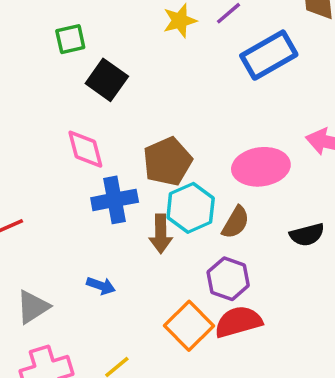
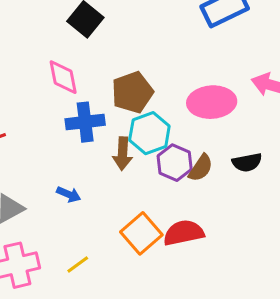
brown semicircle: (236, 222) -> (201, 168), moved
purple hexagon: (228, 279) -> (175, 163), moved

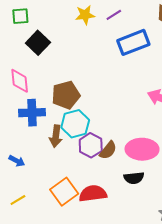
pink ellipse: (212, 102) -> (142, 149), moved
black semicircle: (247, 162) -> (134, 178), moved
yellow line: (78, 265) -> (18, 200), moved

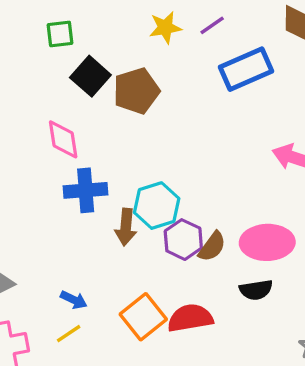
brown pentagon: (66, 95) -> (136, 91), moved
blue arrow: (17, 161) -> (74, 300), moved

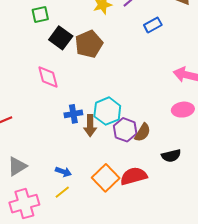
blue rectangle: (246, 69) -> (153, 25), size x0.6
blue cross: (86, 190) -> (73, 114), moved, size x0.7
pink ellipse: (267, 242) -> (183, 110), moved, size x0.7

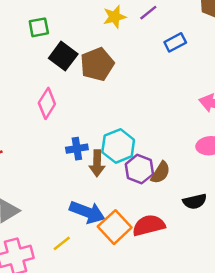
pink diamond: (48, 77) -> (47, 103), turned 45
blue arrow: (63, 172) -> (87, 212), moved, size x1.8

